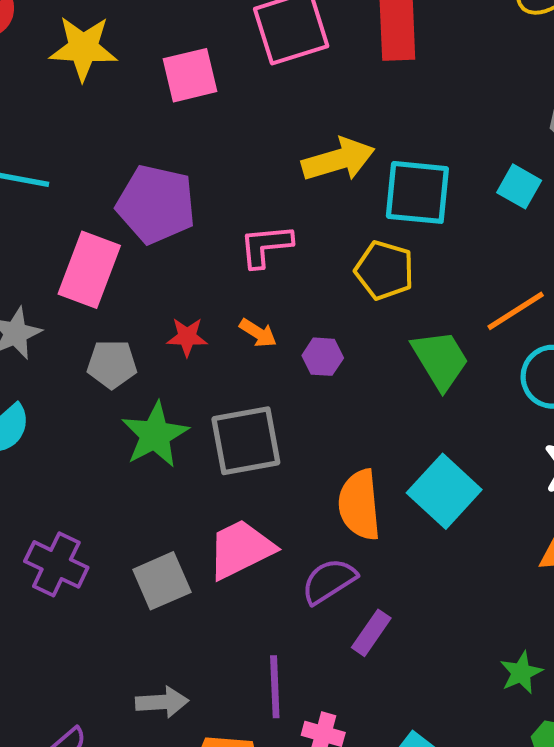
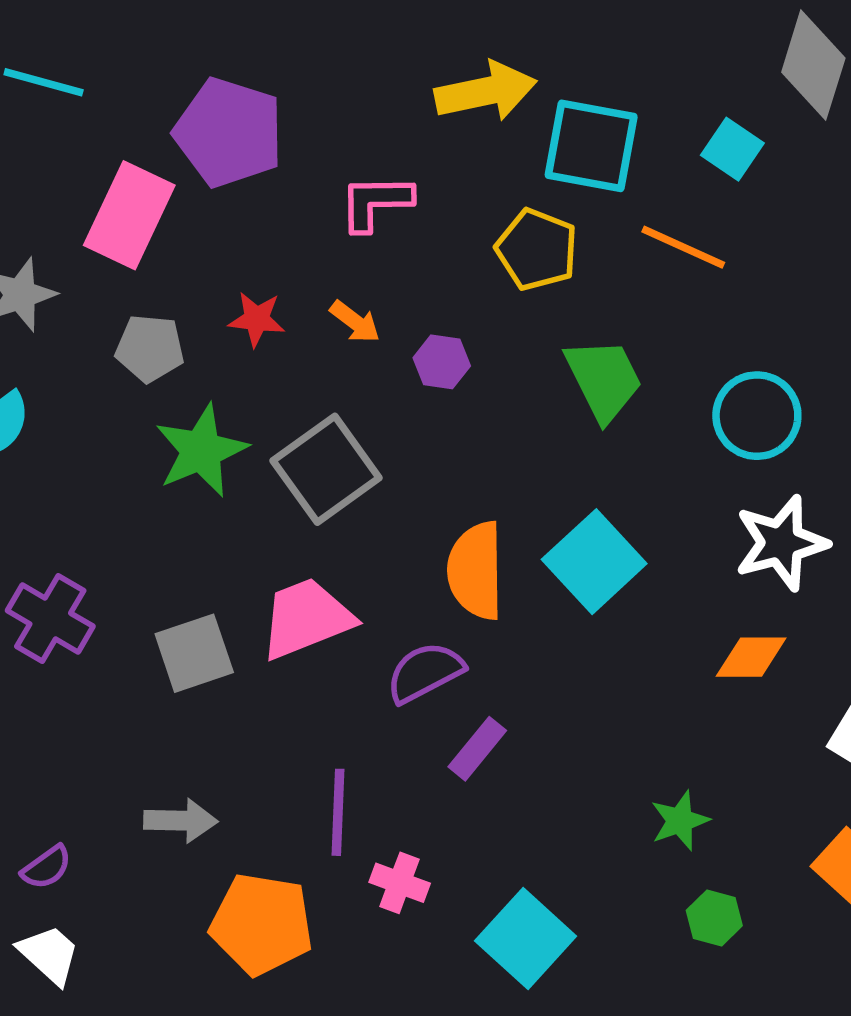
orange line: (516, 311) -> (683, 247), moved, turned 52
gray square: (246, 441) -> (326, 469), turned -30

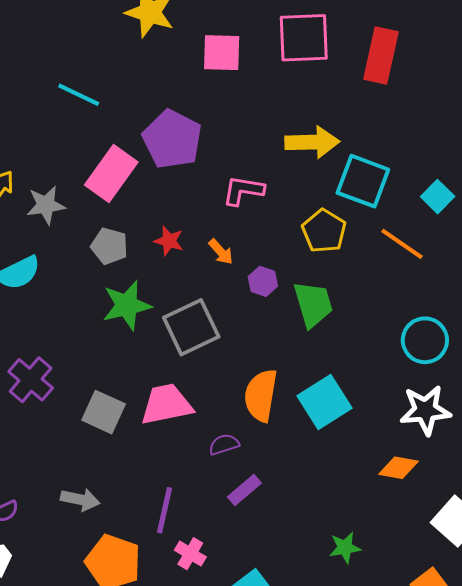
green trapezoid: (604, 379) -> (313, 304), moved
gray square: (194, 653) -> (104, 412), turned 33
purple semicircle: (425, 672) -> (224, 444), size x0.7

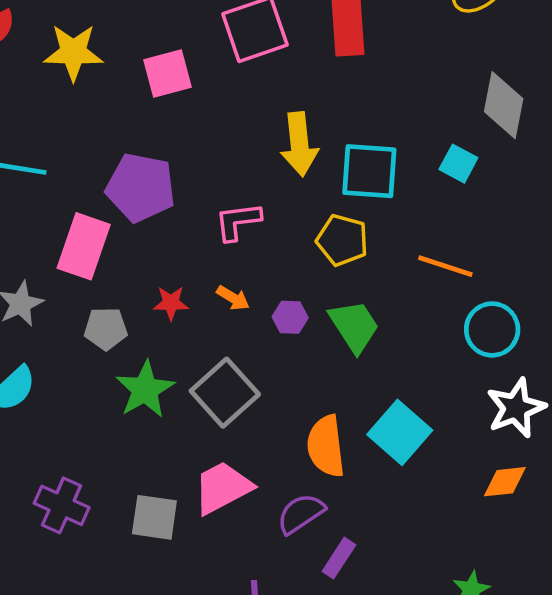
yellow arrow: (312, 142) -> (299, 144), turned 102
orange line: (402, 244) -> (445, 266), moved
purple semicircle: (224, 444) -> (301, 514), size x1.4

